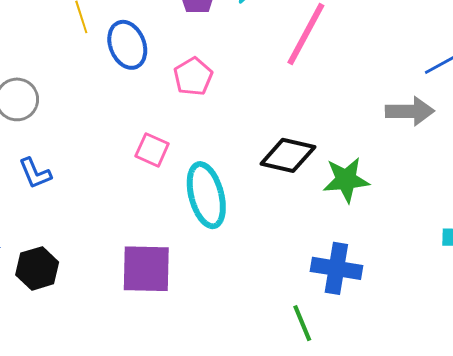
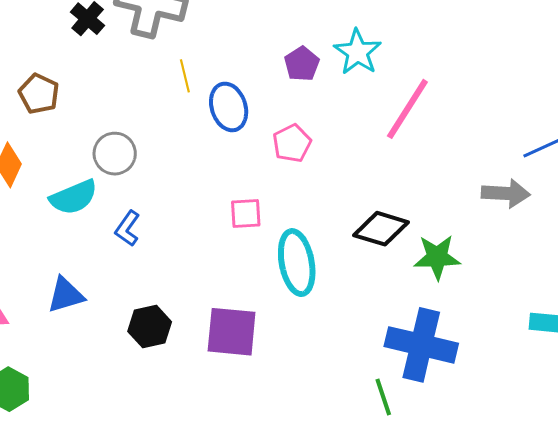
pink square: (152, 150) -> (246, 214), turned -32
blue L-shape: (35, 173) -> (127, 228), turned 54
black hexagon: (37, 268) -> (150, 327), moved
blue cross: (336, 268) -> (421, 345), size x1.4

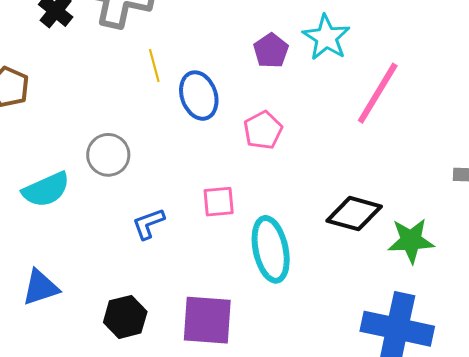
gray circle: (115, 154) -> (108, 155), moved
blue L-shape: (127, 228) -> (148, 224), moved, turned 36

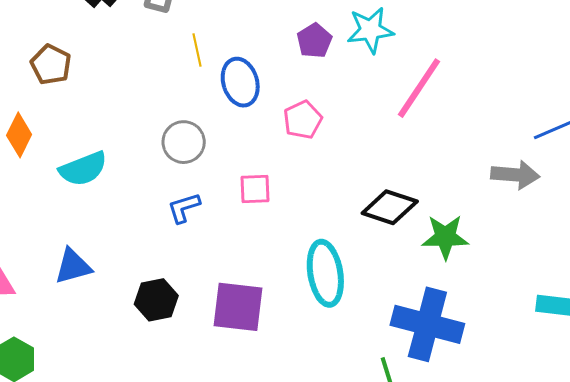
cyan star: (326, 37) -> (370, 30), turned 30
gray circle: (108, 155) -> (184, 142), moved
cyan ellipse: (271, 249) -> (325, 273), moved

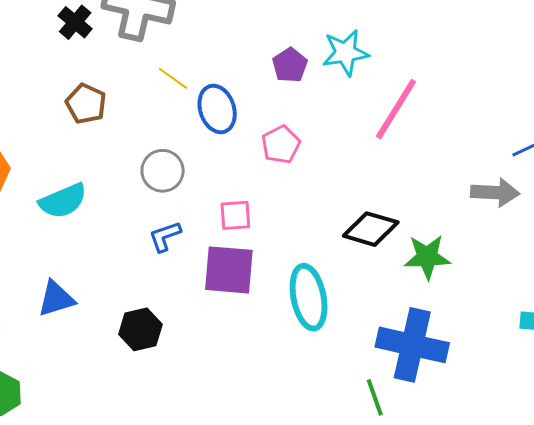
yellow line: (197, 50) -> (173, 78), turned -40
brown pentagon: (51, 65) -> (86, 104), moved
purple square: (238, 307) -> (229, 270), moved

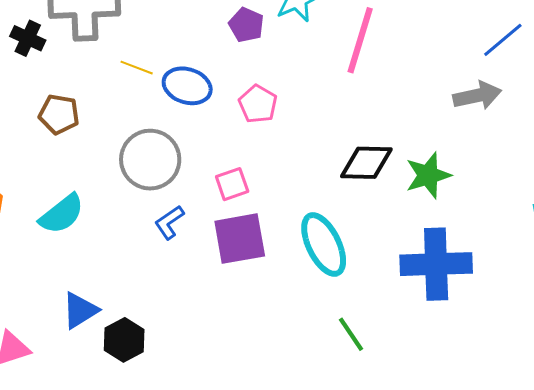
blue ellipse: (217, 109) -> (187, 86), turned -39
gray circle: (163, 171) -> (150, 160), size x1.4
black hexagon: (140, 329) -> (124, 340), moved
green line: (375, 397) -> (351, 334), moved

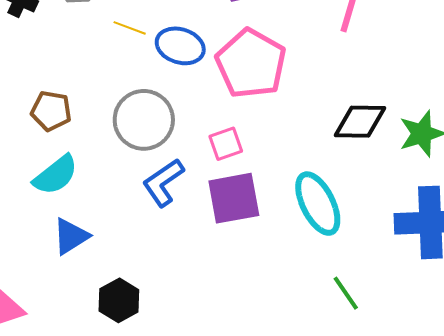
pink pentagon: (258, 104) -> (251, 64), size x1.8
brown pentagon: (59, 114) -> (51, 111), moved
blue L-shape: (169, 222) -> (163, 183), size x1.4
blue triangle: (80, 310) -> (71, 236), moved

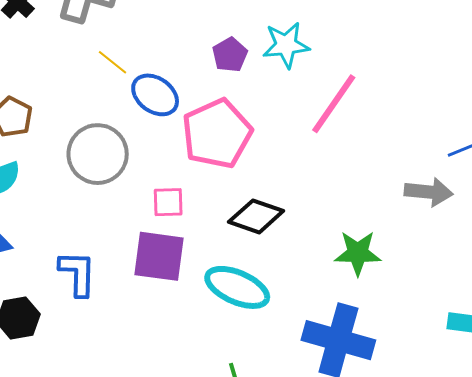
black diamond: (360, 122) -> (256, 216), moved
blue L-shape: (163, 183) -> (77, 273), moved, turned 108
cyan ellipse: (318, 204) -> (237, 287), turned -58

